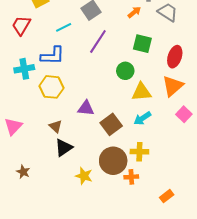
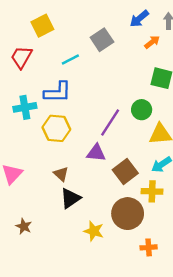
purple line: (98, 42) -> (110, 123), moved
yellow cross: (139, 152) -> (152, 191), moved
orange cross: (131, 177) -> (149, 247), moved

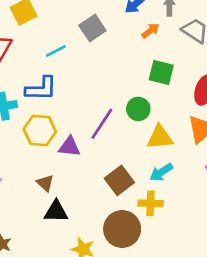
purple triangle: (96, 153) -> (69, 147), moved
black triangle: (70, 198) -> (56, 211), turned 35

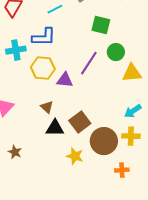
green square: (161, 72) -> (101, 25), moved
cyan arrow: (161, 172) -> (133, 111), moved
brown square: (119, 180) -> (80, 122), moved
yellow cross: (150, 203) -> (131, 136), moved

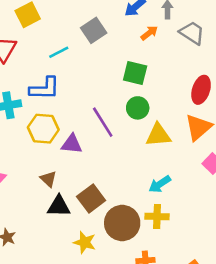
green square: (101, 25) -> (135, 73), moved
purple line: (89, 63) -> (103, 122), turned -65

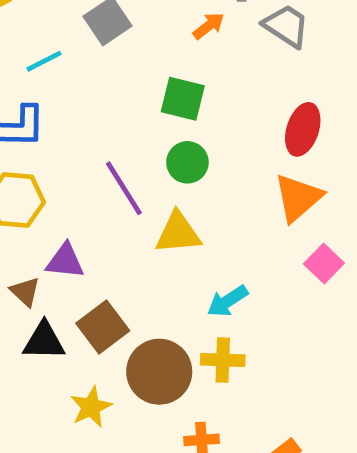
yellow triangle: (158, 135) -> (178, 233), moved
purple triangle: (72, 144) -> (65, 261), moved
yellow star: (85, 242) -> (91, 407), turned 30

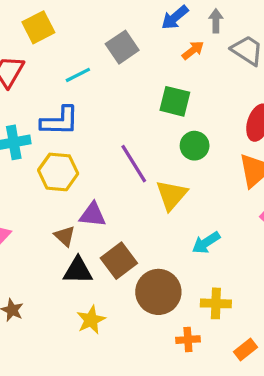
green circle: (187, 162) -> (195, 146), moved
yellow triangle: (178, 233) -> (172, 195), turned -44
yellow cross: (223, 360) -> (216, 303), moved
yellow star: (91, 407) -> (91, 320), moved

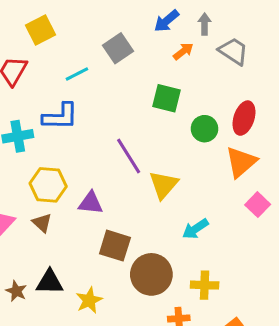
green circle: (195, 146) -> (205, 129), moved
yellow hexagon: (58, 172) -> (48, 185), moved
brown triangle: (65, 236) -> (42, 223), moved
brown square: (119, 261) -> (115, 246), turned -36
black triangle: (78, 271) -> (50, 282), moved

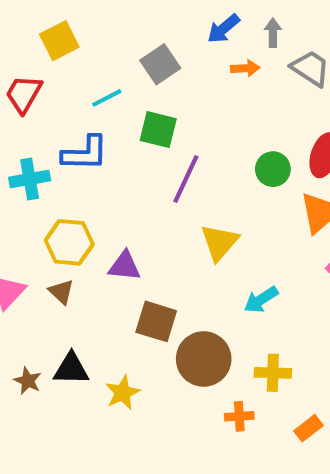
orange arrow: (183, 51) -> (245, 68), turned 35
green square: (167, 98) -> (158, 130), moved
purple line: (129, 156) -> (186, 179), moved, turned 57

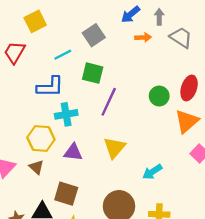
cyan cross: (30, 179) -> (66, 114), moved
yellow triangle: (219, 242) -> (114, 148), moved
brown square: (156, 321) -> (66, 194), moved

